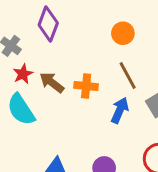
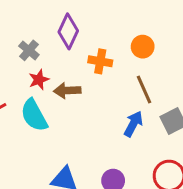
brown arrow: (52, 82) -> (67, 91), turned -45
orange cross: (86, 86) -> (100, 61), moved

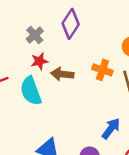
orange cross: (100, 61) -> (102, 70), moved
blue arrow: (133, 124) -> (111, 129), moved

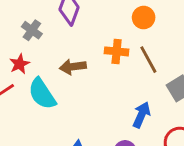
red star: (39, 61) -> (20, 64), moved

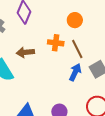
blue arrow: (141, 115) -> (75, 72), moved

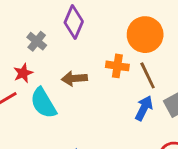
orange circle: (75, 20) -> (145, 35), size x1.6

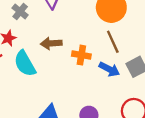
orange cross: (117, 66) -> (81, 55), moved
blue arrow: (144, 108) -> (109, 69), turned 90

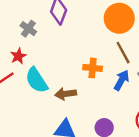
brown arrow: (51, 43) -> (66, 94), moved
blue arrow: (109, 69) -> (121, 80), turned -84

